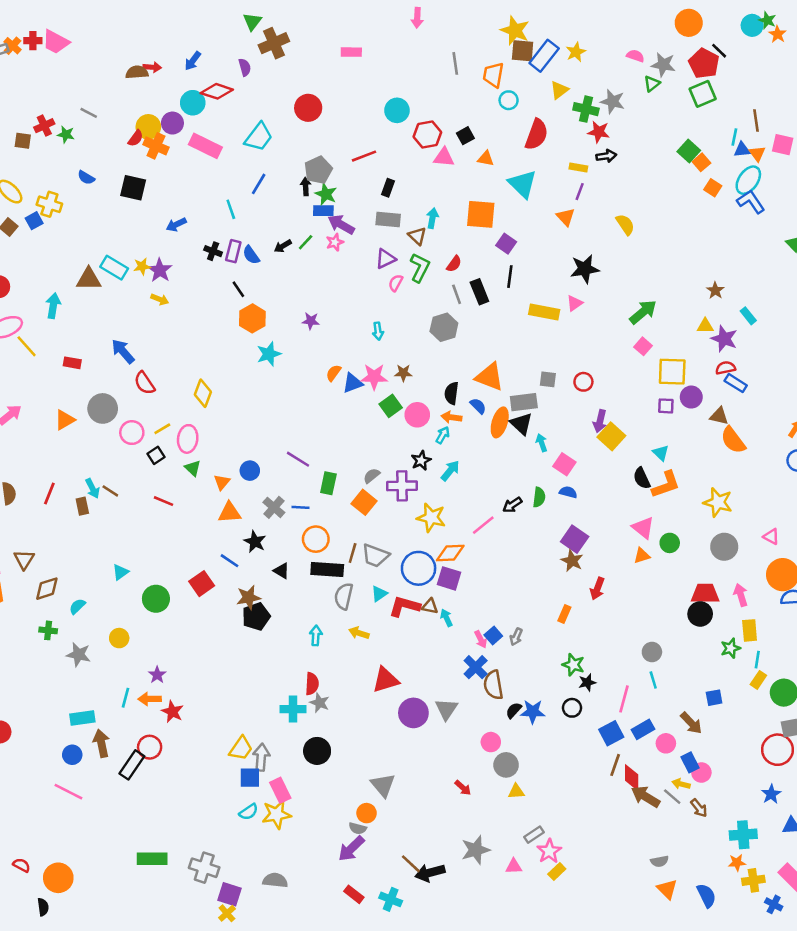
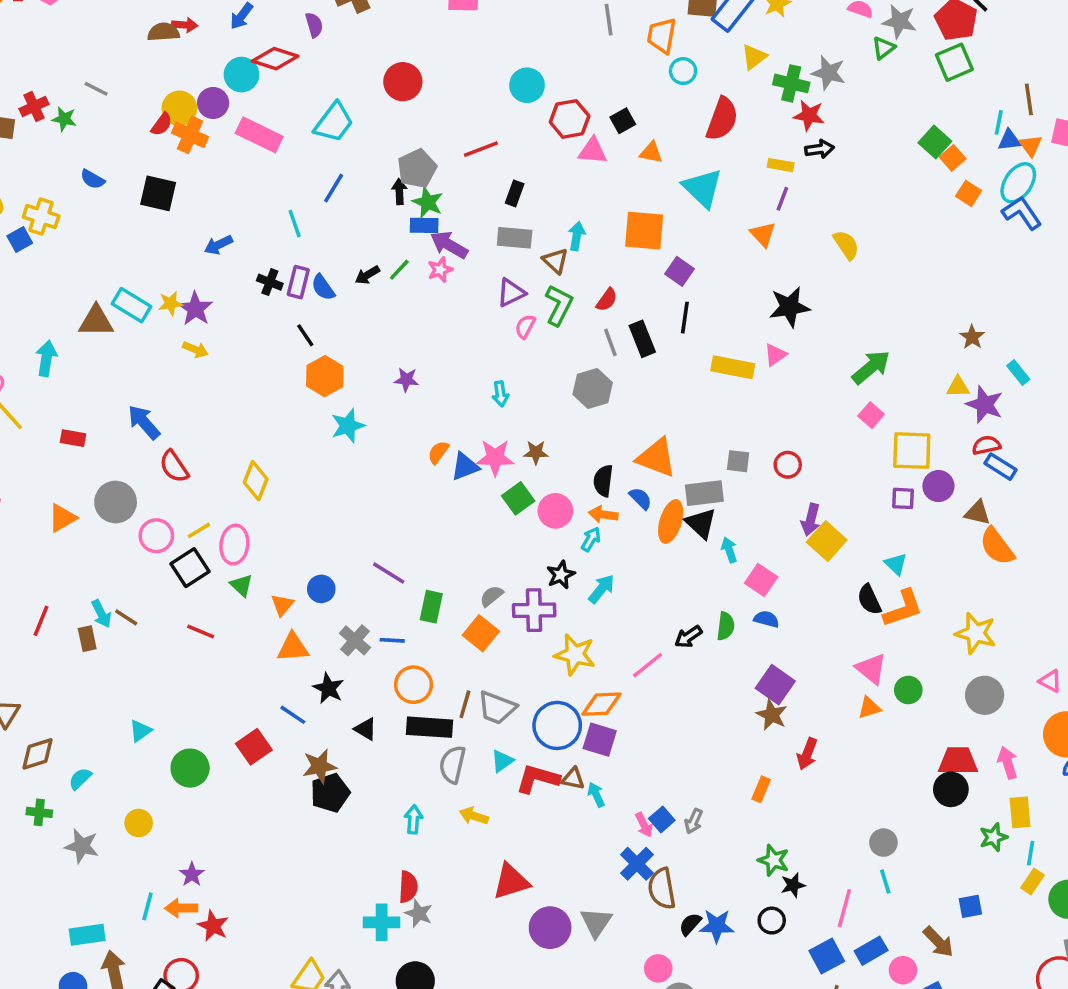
black square: (156, 455) -> (190, 568), size x1.5

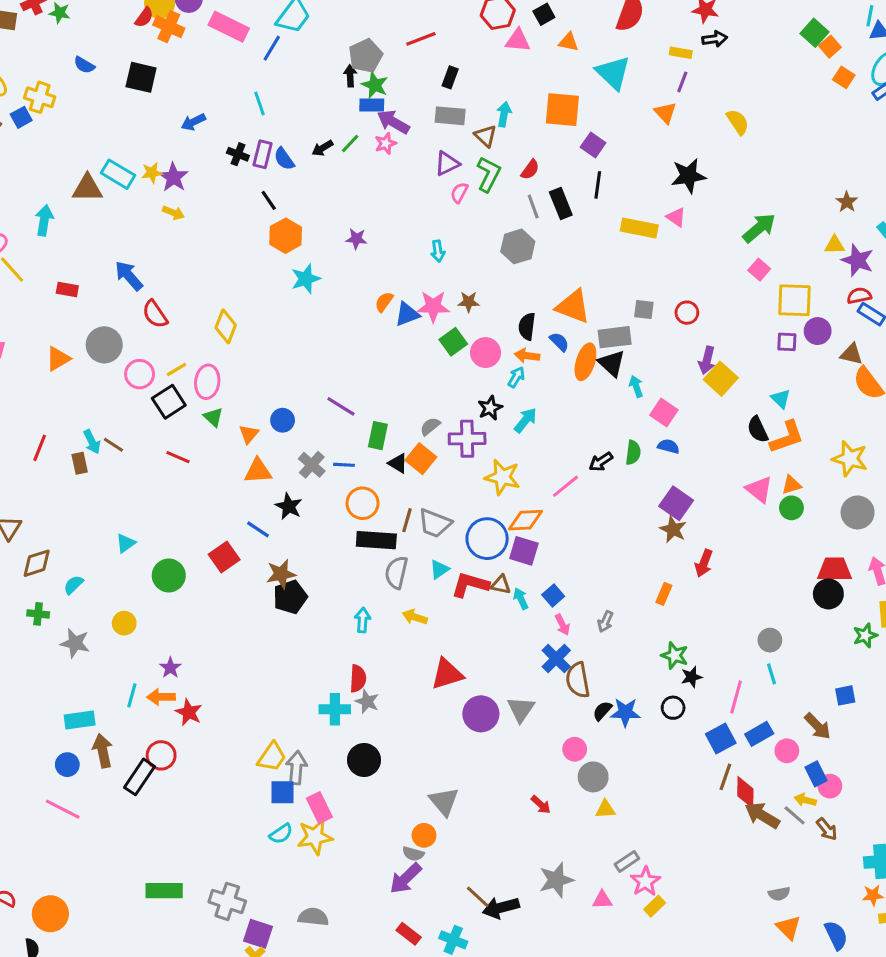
blue line: (334, 188) -> (272, 48), moved
pink triangle: (775, 355) -> (676, 217), turned -50
orange triangle: (869, 708) -> (791, 485), moved
black triangle: (366, 729) -> (398, 463), moved
blue square: (662, 819) -> (553, 595), moved

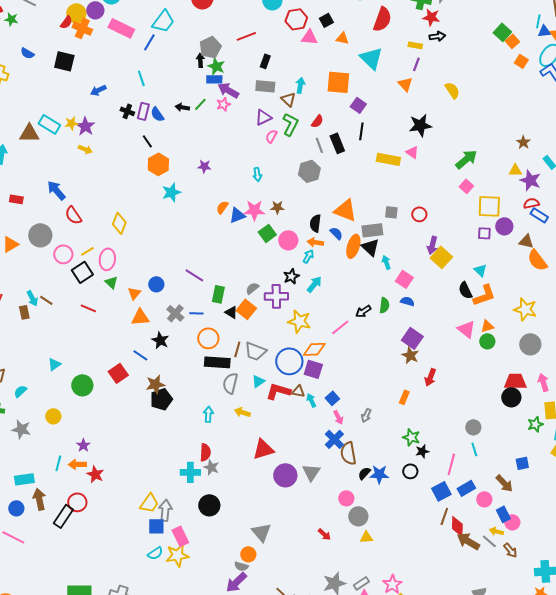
black arrow: (323, 148) -> (182, 107), turned 40
gray rectangle: (627, 861) -> (361, 583), moved

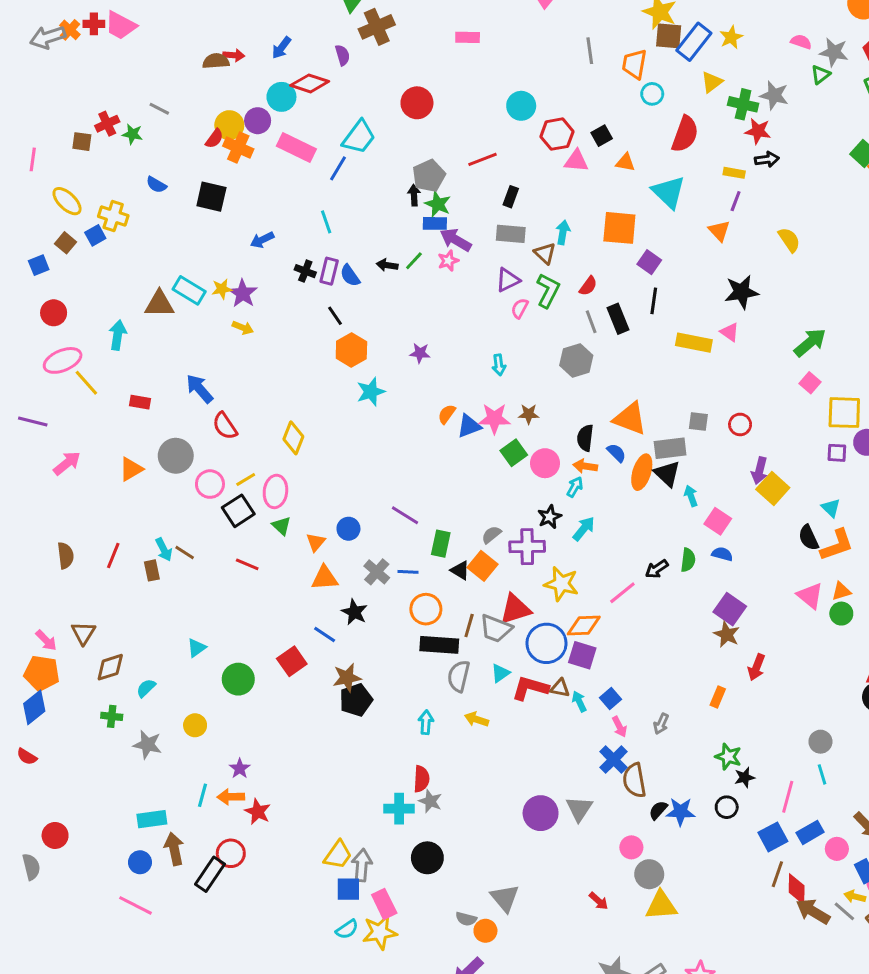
red triangle: (263, 449) -> (515, 609), moved
yellow triangle: (366, 537) -> (661, 905), size x1.6
gray semicircle: (241, 566) -> (466, 919), moved

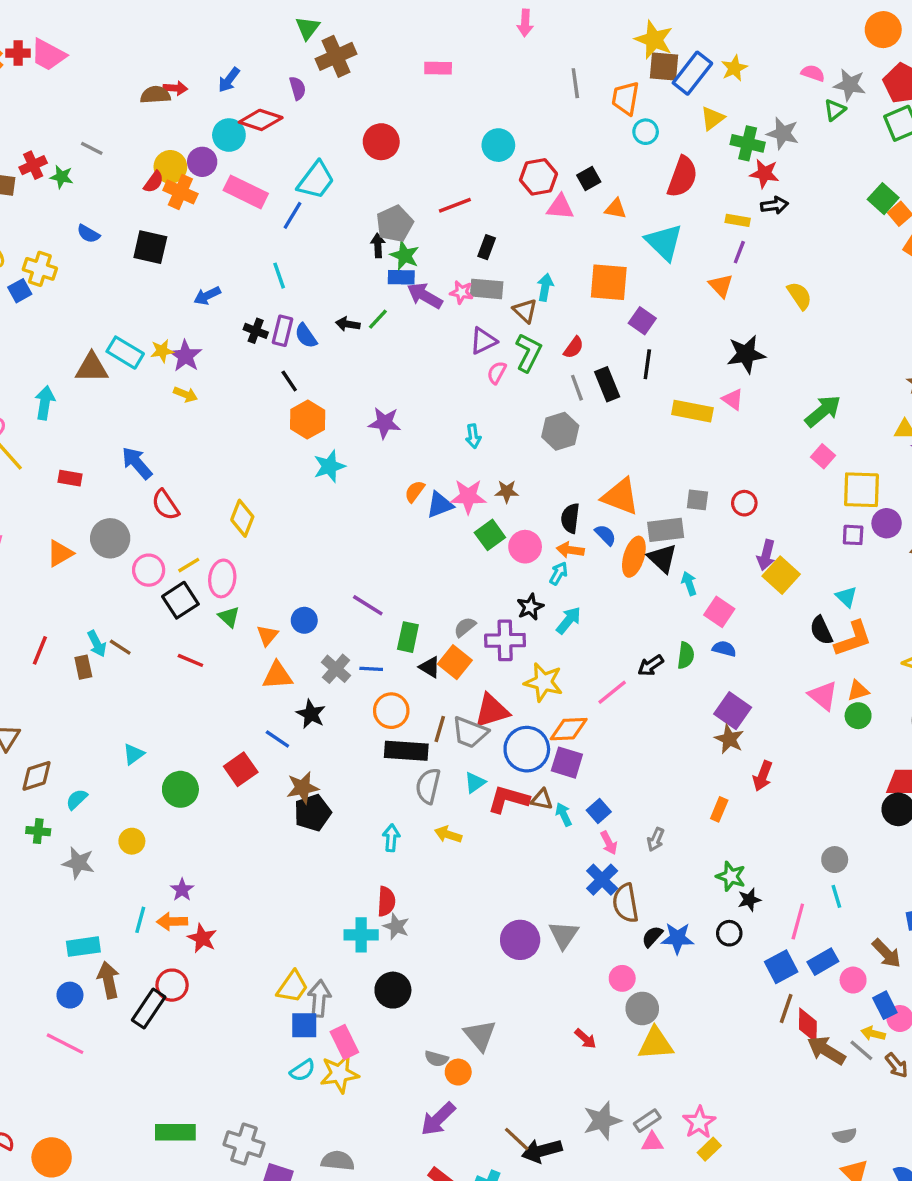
pink star: (448, 261) -> (462, 292), moved, turned 30
purple star: (420, 353) -> (385, 423), size x1.4

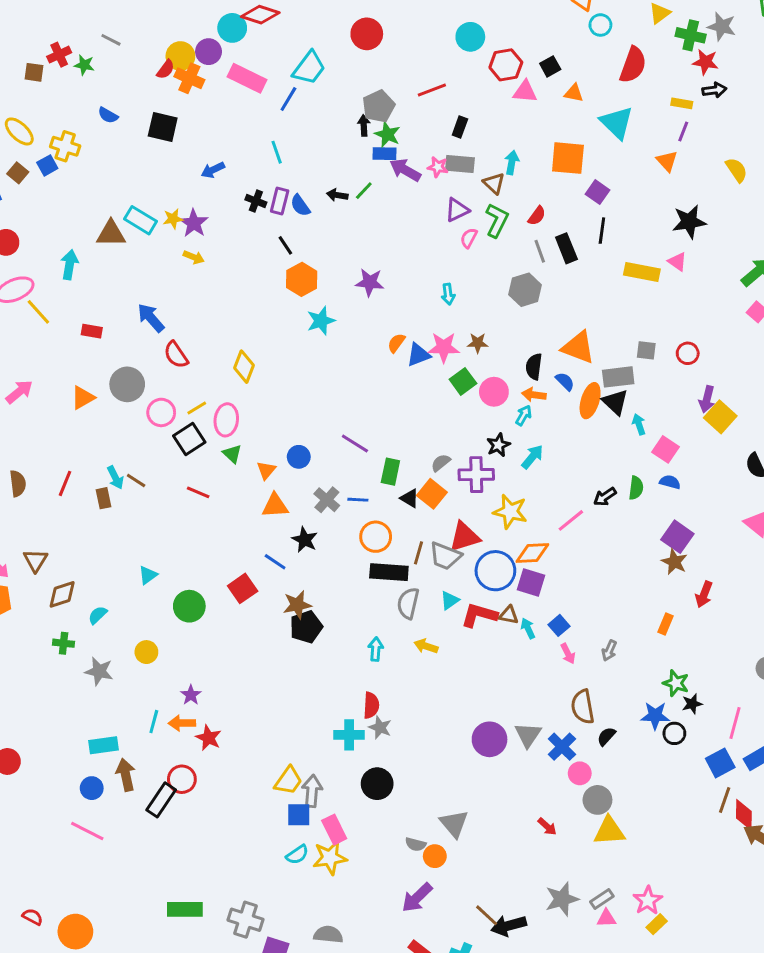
blue cross: (602, 880) -> (562, 747), moved
blue star: (677, 938) -> (655, 716), moved

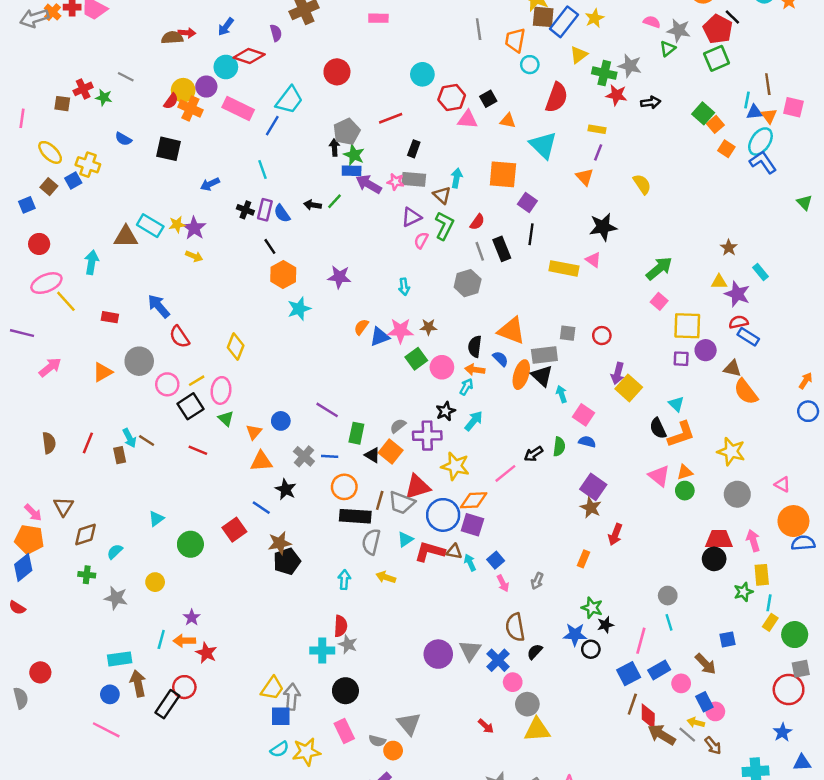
black arrow: (714, 90) -> (651, 102), moved
pink rectangle: (334, 830) -> (344, 731), moved

